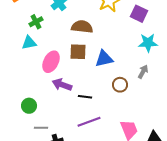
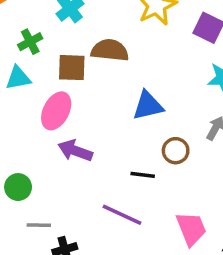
brown square: (78, 52) -> (72, 68), moved
black line: (85, 97) -> (143, 175), moved
purple line: (89, 122) -> (122, 215), turned 45

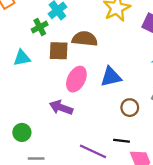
green cross: (30, 42) -> (40, 27), moved
pink ellipse: (56, 111) -> (76, 79), moved
black line: (143, 175) -> (121, 141), moved

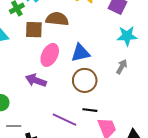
brown circle: (130, 108) -> (85, 80), moved, size x1.5

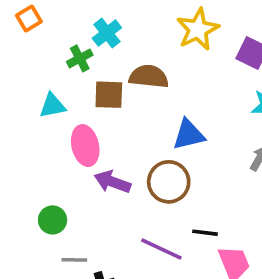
pink ellipse: (50, 55) -> (85, 146), moved, turned -40
brown circle: (85, 80) -> (169, 182), moved

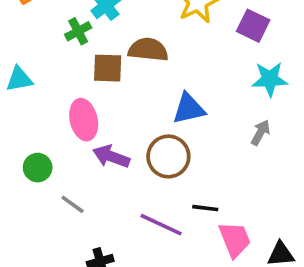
cyan triangle: (53, 106) -> (19, 79), moved
green circle: (53, 220) -> (38, 168), moved
gray line: (74, 260) -> (73, 204), moved, turned 35

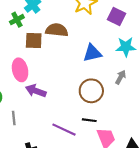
blue triangle: (189, 109) -> (92, 53), moved
brown circle: (168, 156) -> (91, 91), moved
gray line: (73, 204) -> (14, 118), turned 48

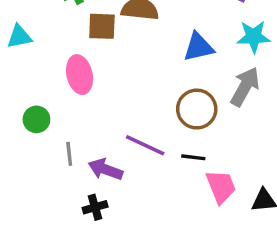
gray arrow: (121, 77) -> (245, 87), size x1.6
purple arrow: (36, 91) -> (105, 169), moved
purple line: (64, 130) -> (145, 145), moved

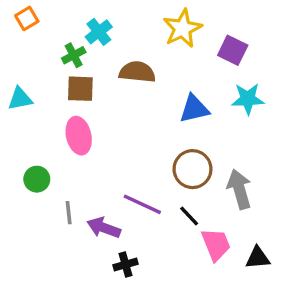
brown square: (102, 26) -> (80, 89), moved
gray arrow: (245, 87) -> (239, 189), moved, turned -45
black line: (193, 157) -> (189, 216), turned 40
black cross: (95, 207) -> (126, 265), moved

